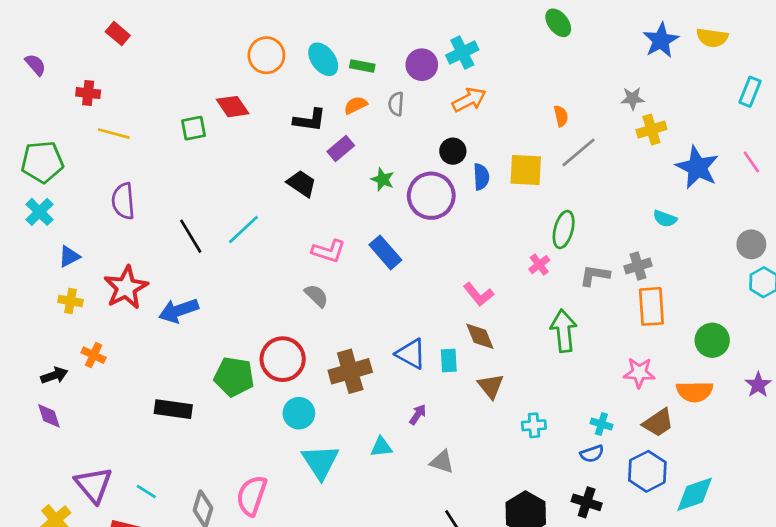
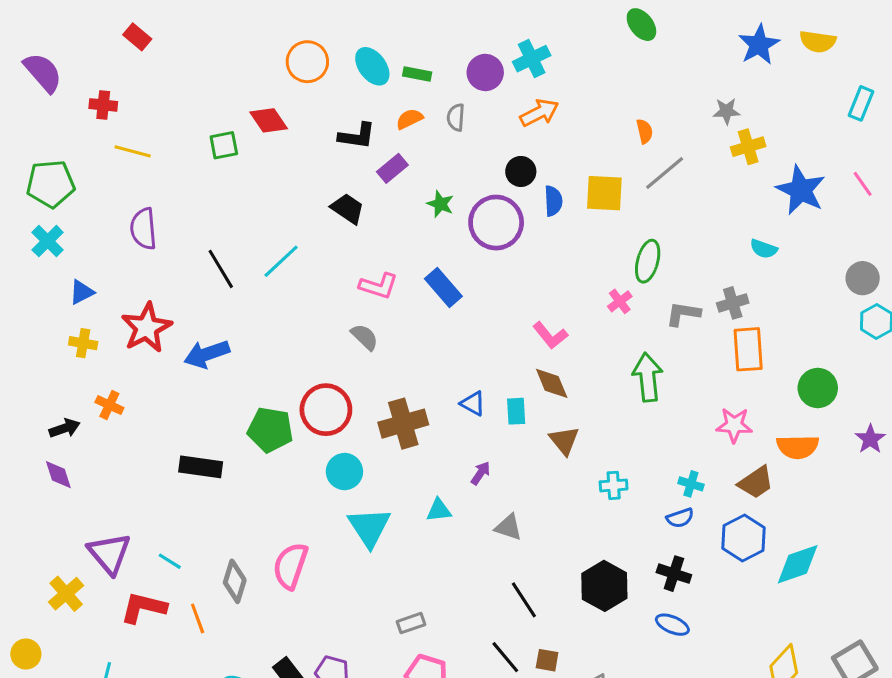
purple semicircle: (35, 65) -> (43, 72), size x1.6
blue triangle: (411, 354) -> (473, 403), size x0.7

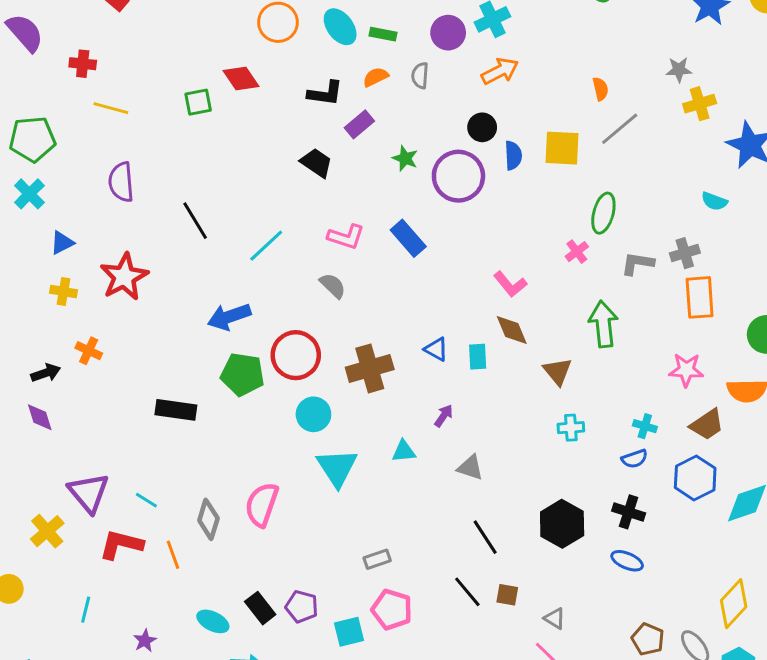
cyan line: (281, 261) -> (266, 246), moved
blue arrow: (207, 354) -> (229, 317), moved
brown triangle: (564, 441) -> (558, 371), moved

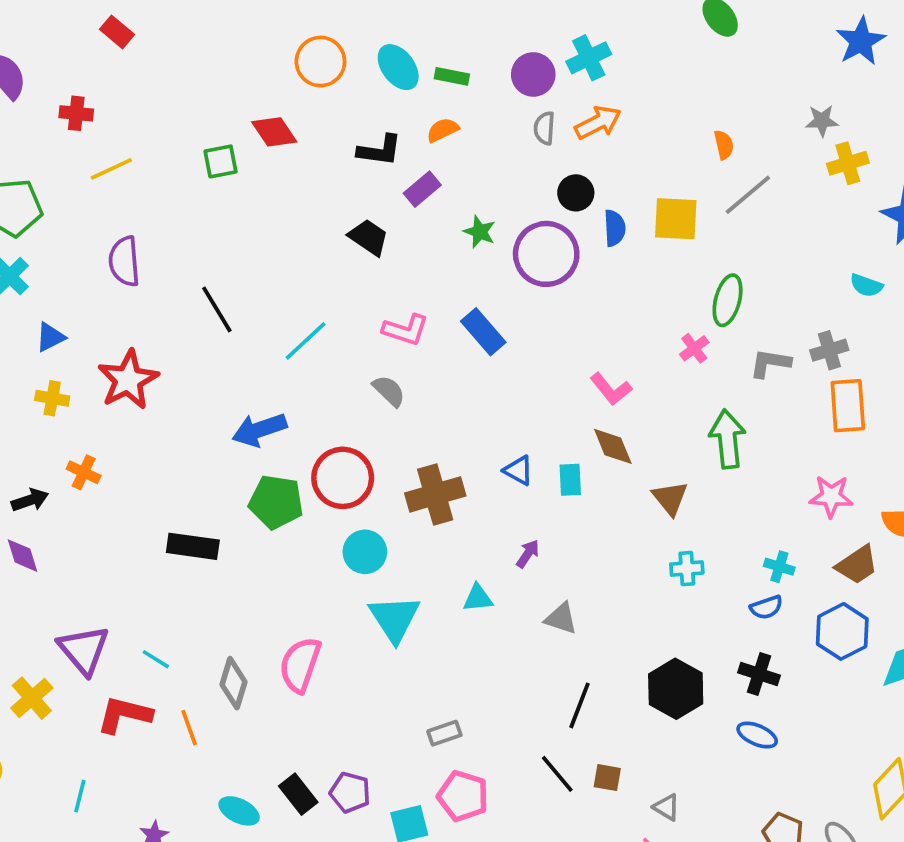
gray semicircle: (420, 76) -> (544, 128), moved
yellow line: (111, 108) -> (111, 169), turned -40
black line: (485, 537) -> (580, 705), turned 54

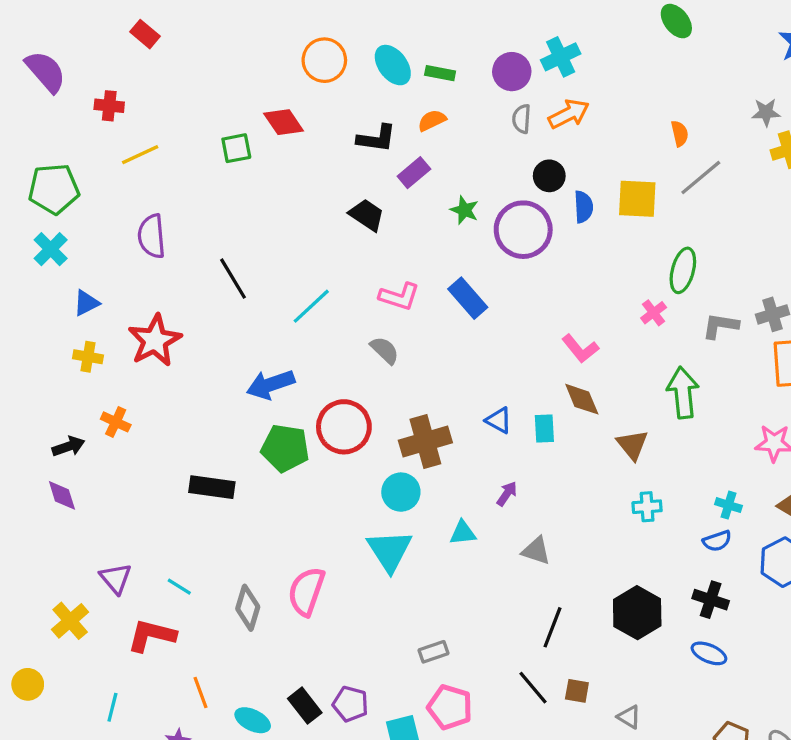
cyan circle: (365, 552) -> (401, 492), moved
purple triangle: (84, 650) -> (116, 578), size x0.7
orange line: (189, 728) -> (200, 693), moved

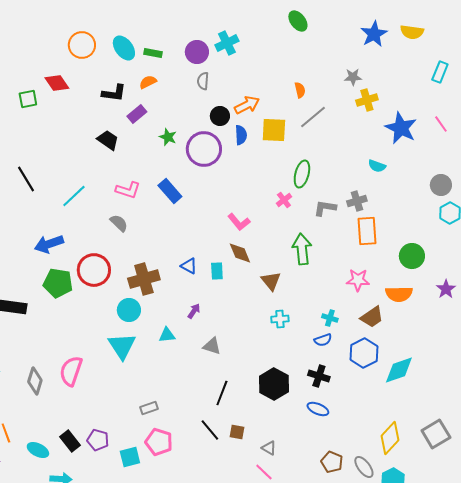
orange arrow: (569, 114) -> (247, 105), moved

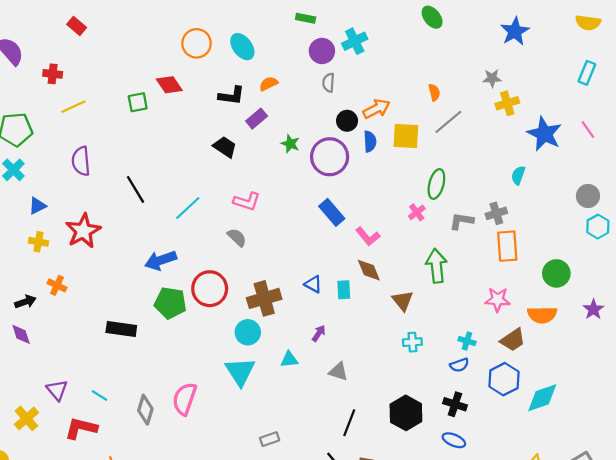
yellow semicircle: (412, 32) -> (588, 23), moved
green rectangle: (153, 53) -> (306, 18), moved
cyan semicircle: (377, 166) -> (518, 175), turned 90
blue rectangle: (170, 191) -> (332, 212), moved

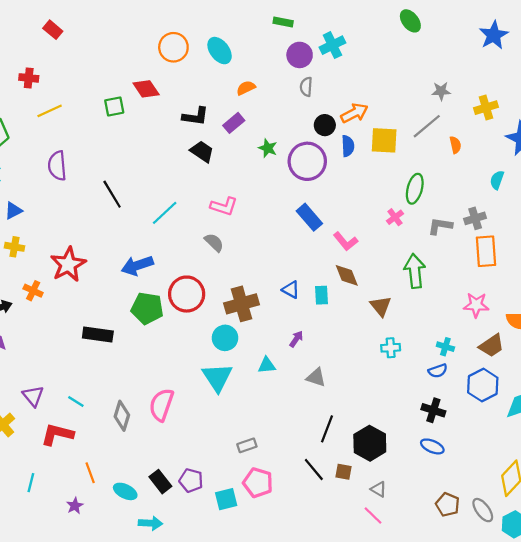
gray star: (492, 78) -> (441, 91), moved
orange semicircle: (434, 92) -> (455, 145), moved
black L-shape: (231, 96) -> (195, 116), moved
red star: (83, 231) -> (68, 264), moved
black hexagon: (406, 413) -> (370, 443), moved

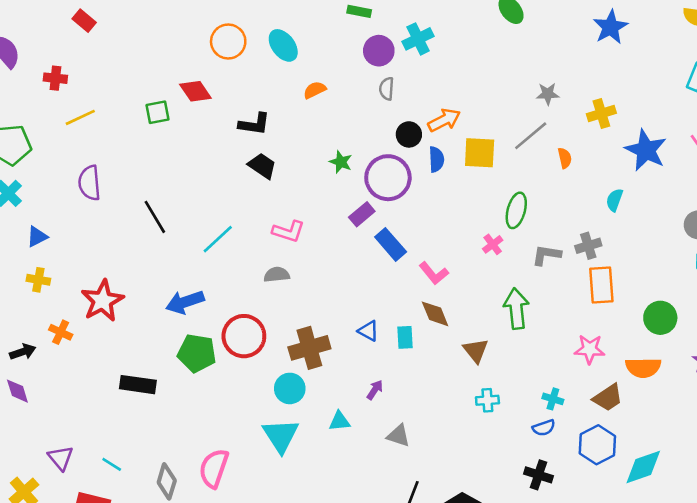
purple rectangle: (234, 123) -> (362, 214), moved
gray semicircle: (214, 242) -> (277, 275), turned -50

